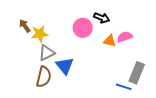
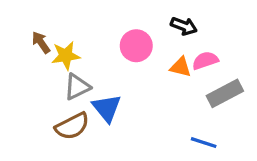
black arrow: (102, 18) -> (184, 26), moved
gray rectangle: (137, 73) -> (225, 93), moved, turned 40
brown semicircle: (44, 77) -> (72, 126), turned 50

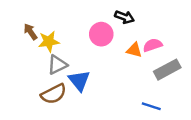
black arrow: (184, 26) -> (124, 17), moved

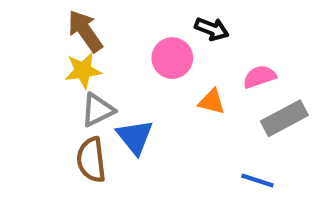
brown arrow: (30, 32) -> (85, 31), moved, size x1.5
orange triangle: (134, 50) -> (212, 102), moved
brown semicircle: (54, 94) -> (91, 160), turned 110

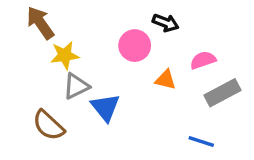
brown arrow: (85, 31) -> (40, 23), moved
brown semicircle: (91, 160) -> (48, 125), moved, turned -40

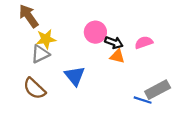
black arrow: (166, 23) -> (114, 42), moved
gray triangle: (76, 86) -> (40, 54), moved
gray rectangle: (223, 93) -> (158, 90), moved

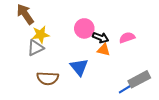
blue triangle: (75, 76) -> (79, 67), moved
brown semicircle: (34, 89) -> (48, 78), moved, turned -40
blue line: (143, 100) -> (126, 89), turned -49

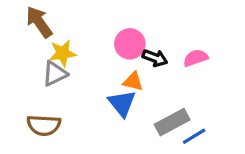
orange triangle: (104, 50) -> (133, 81), moved
brown semicircle: (48, 78) -> (44, 125), moved
gray rectangle: (139, 79) -> (172, 122), moved

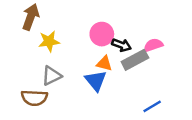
brown arrow: (39, 22) -> (31, 17), turned 55
gray triangle: (55, 74) -> (52, 76), moved
gray rectangle: (172, 122) -> (135, 60), moved

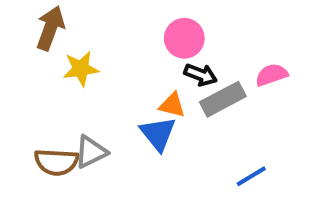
pink circle: (102, 34) -> (184, 38), moved
pink semicircle: (153, 45) -> (272, 75), moved
gray triangle: (52, 76) -> (91, 152), moved

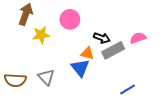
pink circle: (184, 38) -> (70, 19), moved
gray triangle: (91, 152) -> (46, 77), turned -48
brown semicircle: (56, 162) -> (15, 80), moved

